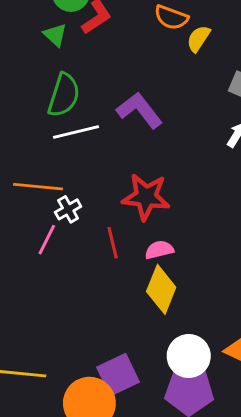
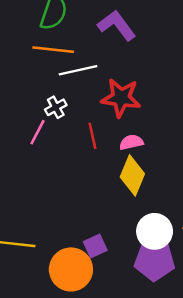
white line: (76, 132) -> (78, 70), moved
orange line: (38, 187) -> (53, 50), moved
purple square: (118, 375) -> (95, 246), size x0.7

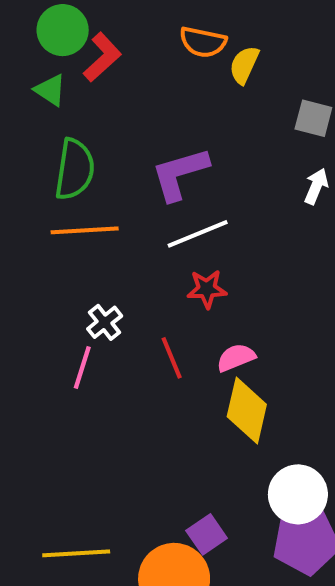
purple L-shape: (117, 25) -> (180, 174), turned -60
white line: (78, 70) -> (198, 234), moved
red star: (121, 98) -> (207, 289), size x0.6

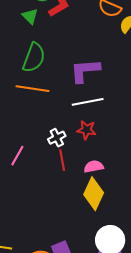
white cross: (105, 322) -> (57, 138), moved

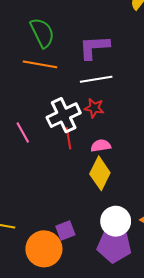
green semicircle: (34, 58) -> (42, 33), turned -48
white cross: (57, 138) -> (64, 115), size x1.8
pink line: (17, 156) -> (23, 133), turned -60

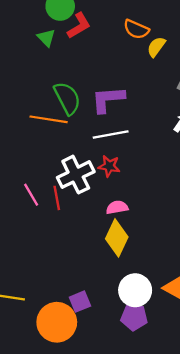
green semicircle: (42, 33) -> (67, 98), moved
red line: (69, 138) -> (57, 198), moved
purple pentagon: (114, 246) -> (134, 317), size x0.7

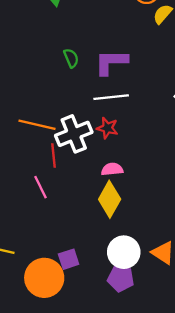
green semicircle: (67, 98) -> (71, 58), size x0.6
orange line: (49, 119) -> (37, 125), moved
pink line: (31, 195) -> (41, 187), moved

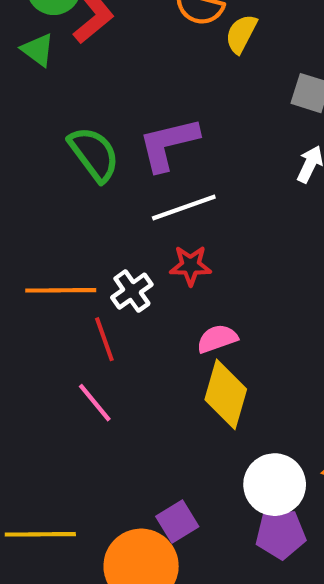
green semicircle: (71, 58) -> (94, 154), size x1.6
white cross: (74, 134) -> (132, 291), size x0.6

